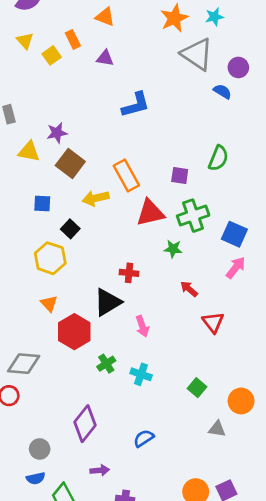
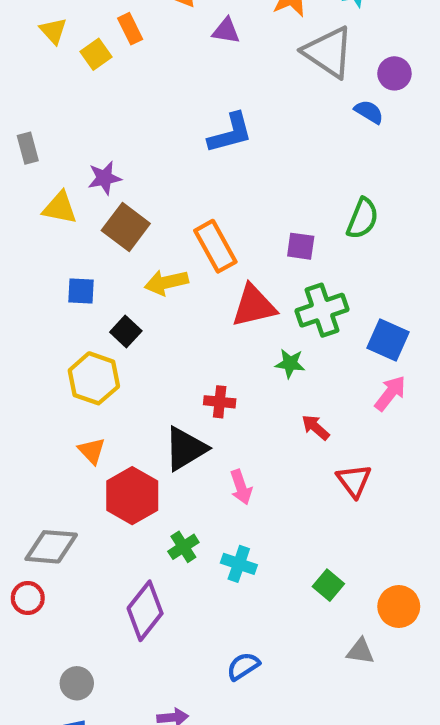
purple triangle: (105, 58) -> (226, 31), moved
purple diamond: (85, 424) -> (145, 611), moved

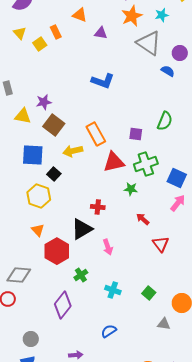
blue L-shape: (230, 133) -> (103, 81), turned 35
blue square: (81, 291) -> (33, 155), size x1.6
cyan cross: (239, 564) -> (113, 290), moved

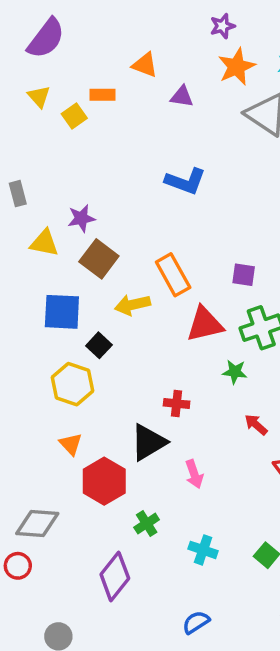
orange rectangle: (56, 32) -> (102, 95), turned -64

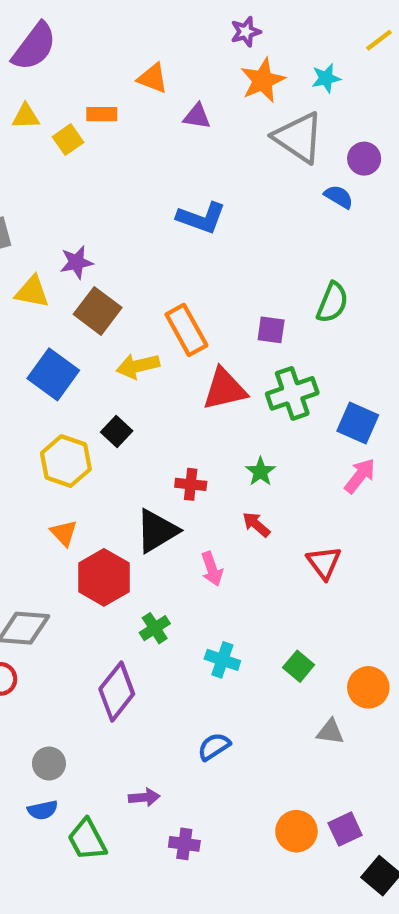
yellow triangle: (39, 97) -> (26, 116), turned -50
blue square: (62, 312) -> (53, 374), turned 33
black square: (99, 345) -> (117, 431), moved
green star: (235, 372) -> (260, 472), moved, turned 30
red arrow: (256, 425) -> (256, 525), moved

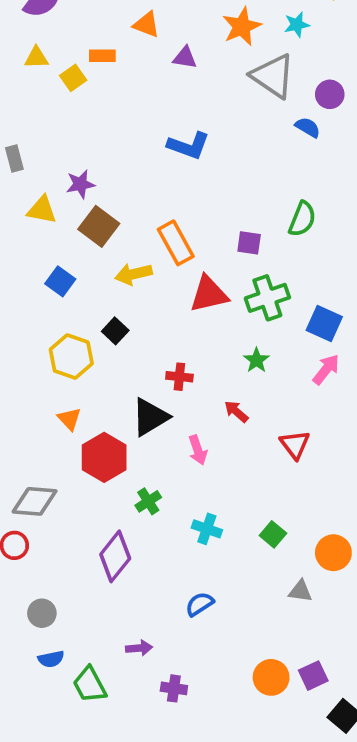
blue square: (53, 374) -> (60, 281), size x0.7
green star: (260, 472) -> (256, 360), moved
gray circle: (49, 764) -> (42, 613), moved

